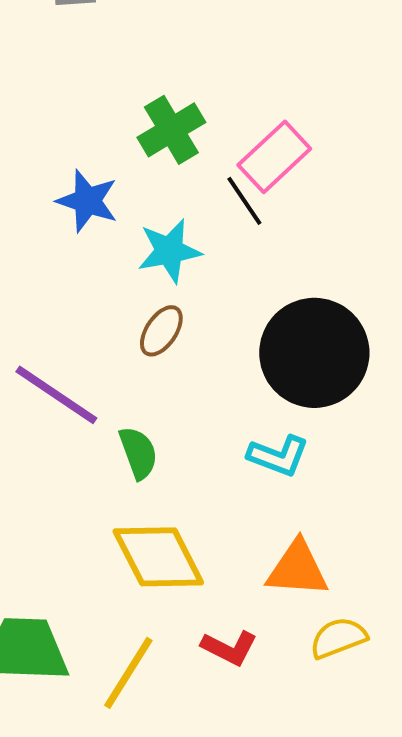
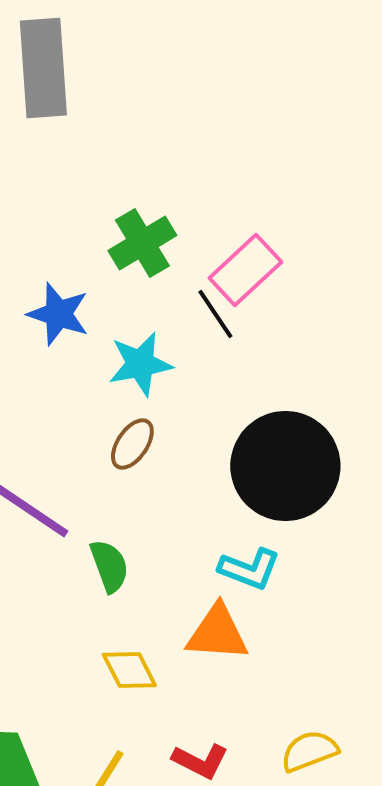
yellow diamond: (158, 557) -> (129, 670), size x0.6
orange triangle: (297, 569) -> (217, 633), moved

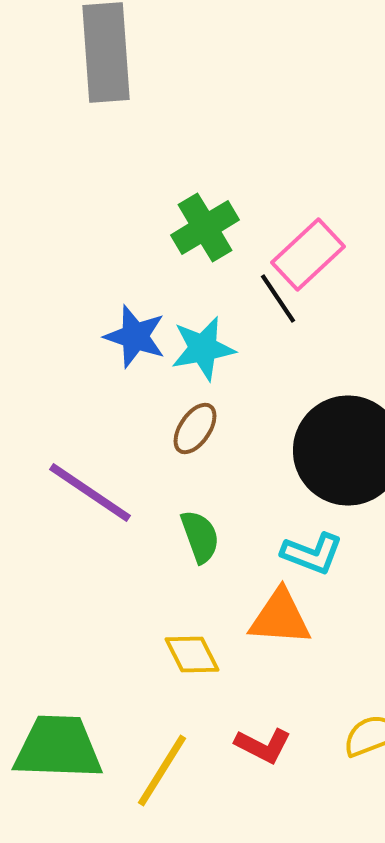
blue star: (58, 314) -> (135, 336), moved
green semicircle: (109, 566) -> (200, 536), moved

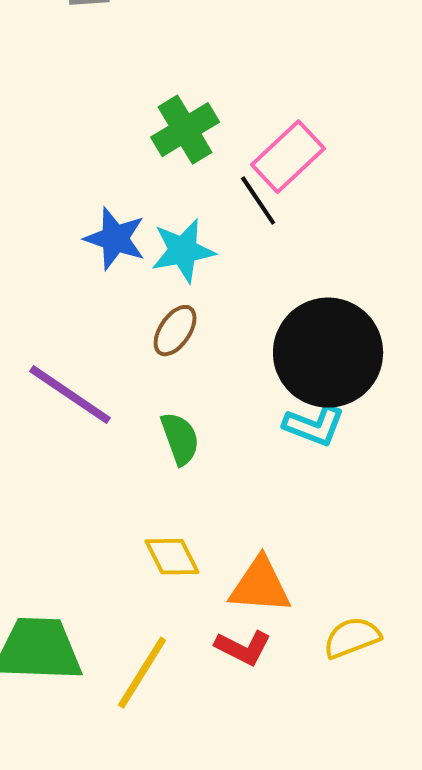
cyan L-shape: (312, 554) -> (314, 426), moved
orange triangle: (280, 618) -> (260, 586), moved

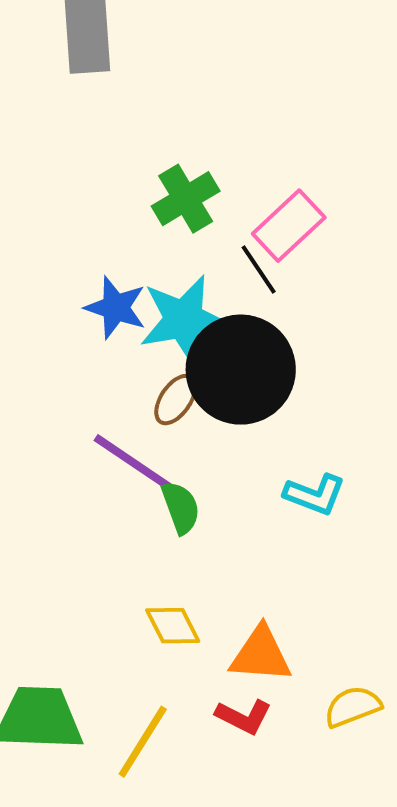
cyan star: (183, 251) -> (184, 320), size x1.4
black circle: (328, 353) -> (241, 370), moved
purple line: (70, 395) -> (135, 464), moved

